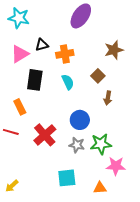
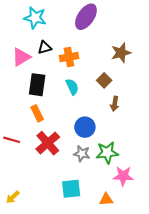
cyan star: (19, 18) -> (35, 18), moved
orange rectangle: (20, 107) -> (37, 113), moved

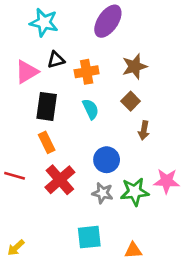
brown star: (121, 53) -> (135, 66), moved
pink star: (123, 176) -> (167, 181), moved

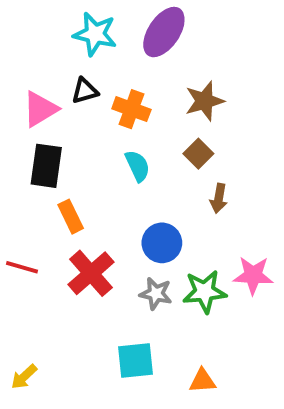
cyan star: (44, 22) -> (95, 34), moved
orange cross: (87, 72) -> (131, 109), turned 30
black rectangle: (47, 106) -> (46, 166), moved

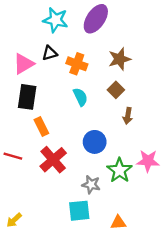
green star: (204, 292) -> (119, 170), turned -30
gray star: (156, 294) -> (91, 185), moved

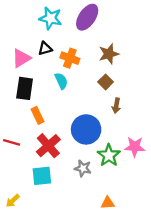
cyan semicircle: (80, 97) -> (61, 81), moved
blue circle: (95, 142) -> (86, 129), size x1.4
cyan square: (79, 211) -> (42, 176), moved

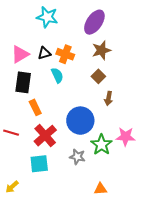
purple ellipse: (87, 17) -> (94, 22), moved
black triangle: (45, 48) -> (44, 53), moved

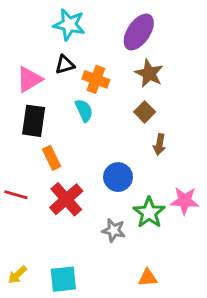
brown star: (101, 50) -> (149, 73), turned -30
black triangle: (44, 53) -> (65, 65), moved
blue circle: (80, 121) -> (118, 177), size x0.7
cyan square: (39, 164) -> (63, 279), moved

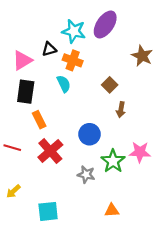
cyan star: (69, 25) -> (74, 31), moved
brown star: (149, 73) -> (142, 56), moved
yellow arrow: (17, 275) -> (13, 191), moved

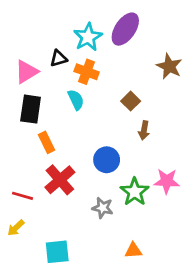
cyan star: (74, 31) -> (88, 37), turned 30
red line: (12, 148) -> (23, 196), moved

